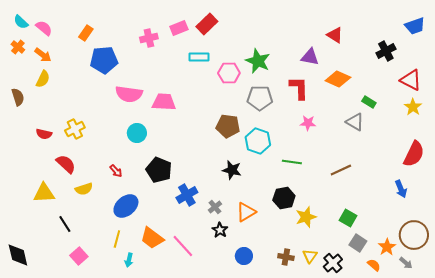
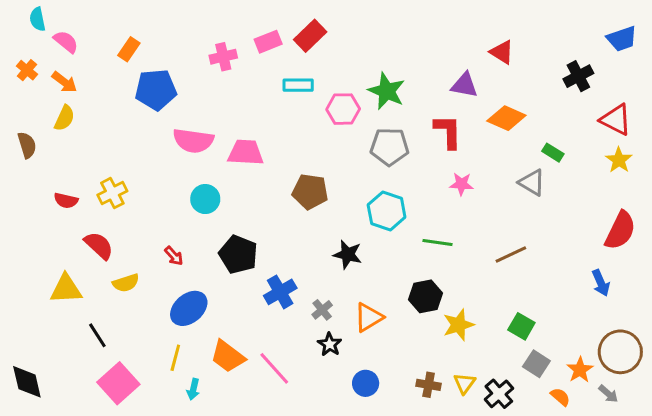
cyan semicircle: (21, 22) -> (37, 19), moved, turned 35
brown pentagon: (228, 126) -> (310, 192), moved
pink square: (79, 256) -> (118, 383), size x1.5

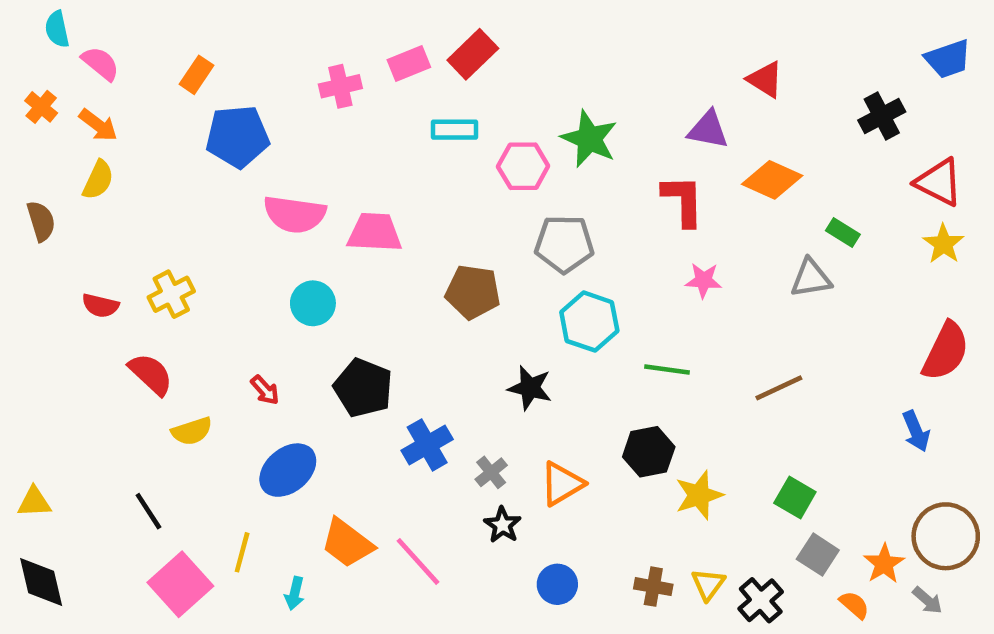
gray pentagon: (390, 147) -> (564, 244), moved
gray triangle: (532, 183) -> (811, 278), turned -40
yellow triangle: (66, 289) -> (34, 502), moved, size x0.7
yellow line: (175, 358) -> (242, 552), moved

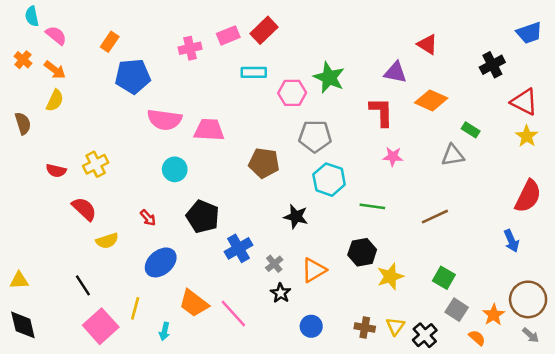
gray arrow: (927, 600) -> (531, 335), moved

